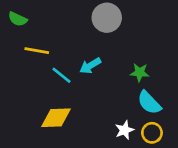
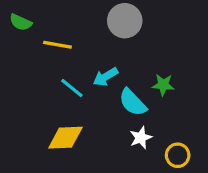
yellow line: (37, 51) -> (57, 45), moved
cyan semicircle: (149, 103) -> (133, 102), moved
white star: (125, 130) -> (141, 138), moved

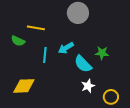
green semicircle: (21, 22) -> (18, 41), moved
cyan line: (72, 88) -> (45, 55), turned 56
yellow diamond: (65, 138) -> (24, 86), moved

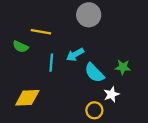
green star: (102, 53) -> (123, 67), moved
white star: (88, 86) -> (111, 94), moved
yellow circle: (111, 97) -> (94, 110), moved

